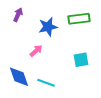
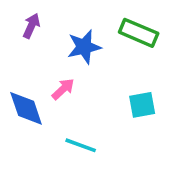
green rectangle: (79, 19) -> (139, 33), turned 30
blue diamond: (19, 77) -> (26, 108), moved

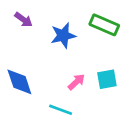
purple arrow: (31, 26) -> (23, 20), turned 102
pink arrow: (63, 89) -> (76, 82), moved

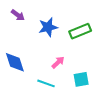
green rectangle: (104, 25) -> (80, 31), moved, turned -45
cyan square: (107, 79) -> (81, 79), moved

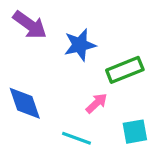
purple arrow: (18, 15) -> (30, 25), size x1.5
green rectangle: (80, 31) -> (125, 70), moved

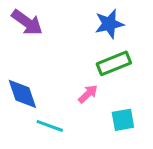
blue star: (80, 45) -> (109, 24), moved
cyan line: (76, 138) -> (50, 126), moved

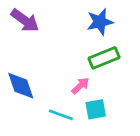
cyan square: (123, 120) -> (96, 109), moved
cyan line: (50, 126) -> (61, 115), moved

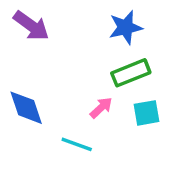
cyan square: (96, 109) -> (146, 113), moved

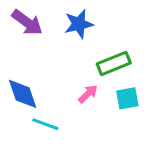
blue star: (126, 27) -> (79, 24), moved
cyan line: (77, 144) -> (45, 124), moved

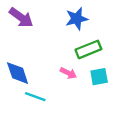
blue star: (79, 24) -> (77, 19), moved
pink arrow: (88, 94) -> (68, 73), turned 70

